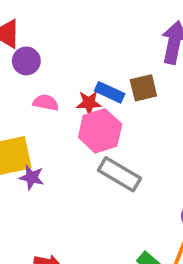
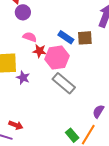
red star: (89, 103) -> (40, 51), moved
purple star: (32, 177) -> (23, 78), moved

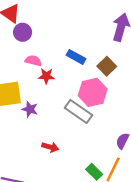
brown square: (85, 38) -> (107, 66), moved, turned -35
pink hexagon: (57, 58) -> (93, 92), moved
red arrow: (16, 125) -> (50, 147), moved

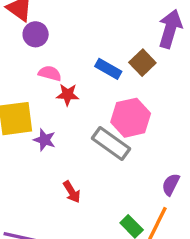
brown square: (107, 66) -> (142, 63), moved
red arrow: (50, 147) -> (72, 192), turned 42

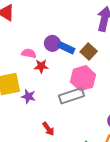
purple circle: (36, 34) -> (52, 43), moved
brown square: (142, 63) -> (89, 52), moved
gray rectangle: (111, 144) -> (72, 96), turned -50

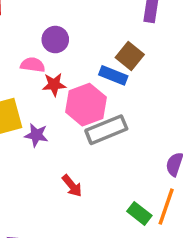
purple circle: (52, 43) -> (55, 40), moved
blue rectangle: (66, 48) -> (113, 75), moved
pink hexagon: (83, 78) -> (86, 105), moved

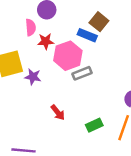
pink semicircle: (33, 65) -> (31, 27), turned 77
gray rectangle: (106, 130) -> (82, 73), size x0.7
green rectangle: (139, 213) -> (94, 125), moved, turned -63

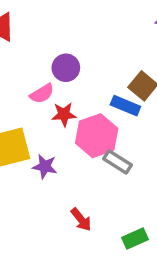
pink semicircle: (31, 27) -> (42, 94), turned 63
gray rectangle: (82, 73) -> (117, 162), turned 54

